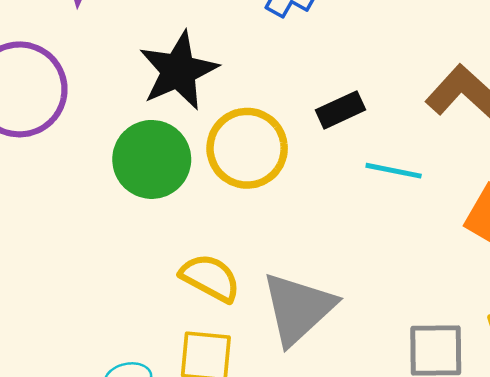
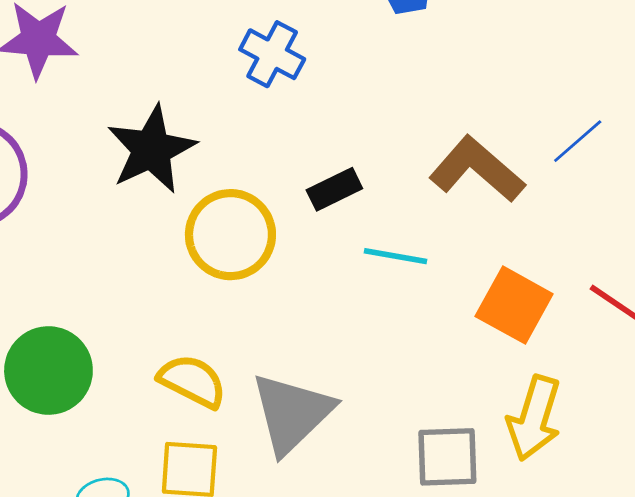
green circle: (152, 159) -> (48, 371), moved

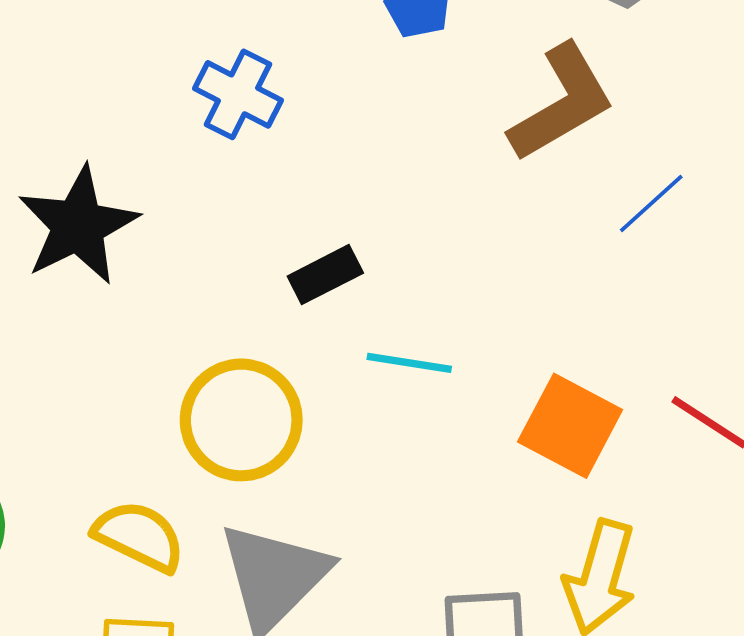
brown L-shape: (477, 169) -> (562, 103), moved, turned 110
yellow circle: (230, 235) -> (241, 420), moved

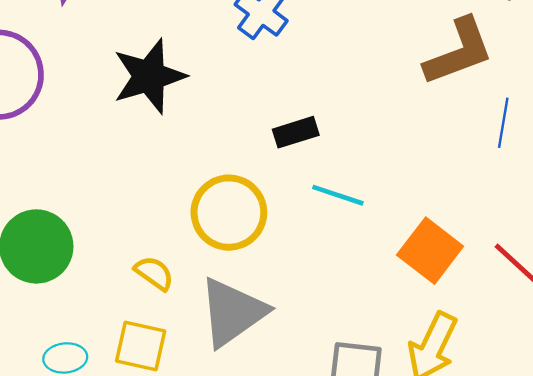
blue line: (651, 203) -> (503, 123), turned -48
yellow semicircle: (139, 536) -> (154, 273), size x0.7

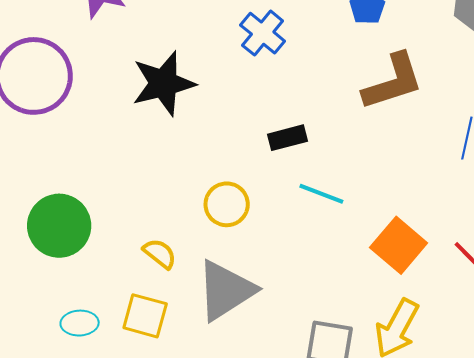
brown L-shape: (459, 52) -> (393, 82), moved
yellow circle: (229, 213) -> (227, 204), size x0.7

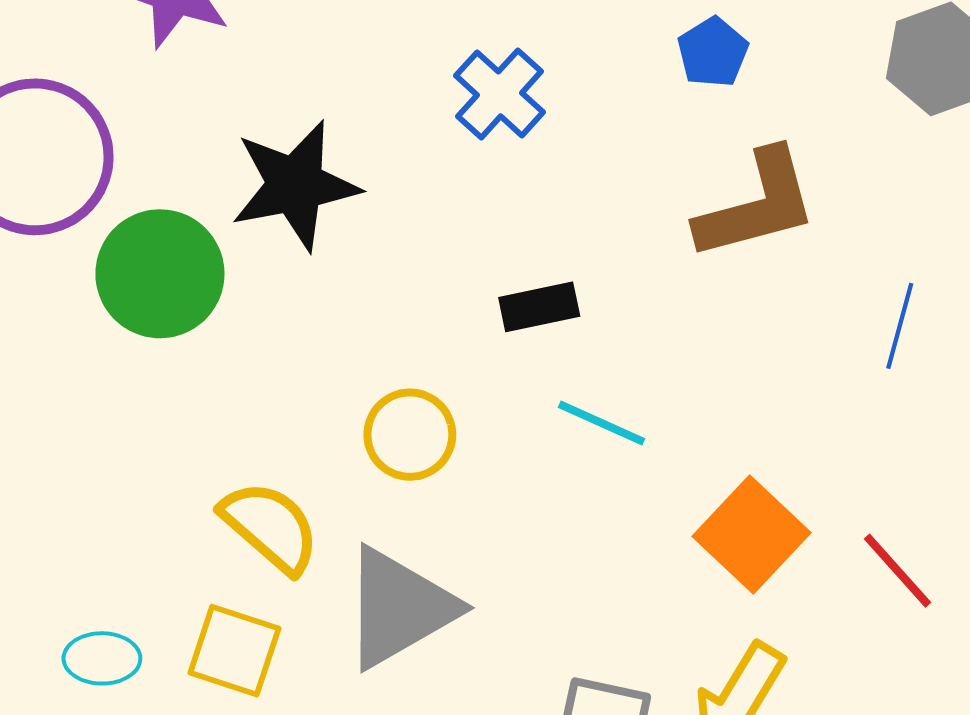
green circle: (59, 226) -> (160, 274), moved
yellow semicircle: (160, 254) -> (270, 527), size x1.5

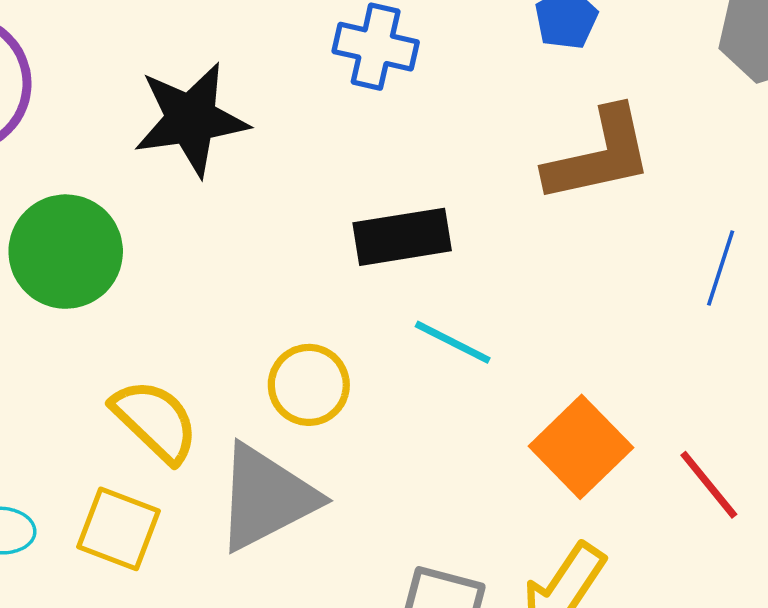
blue cross: (500, 94) -> (376, 47), turned -32
green circle: (160, 274) -> (66, 252), moved
black rectangle: (539, 307) -> (402, 237), size x1.4
yellow circle: (410, 435) -> (309, 385), moved

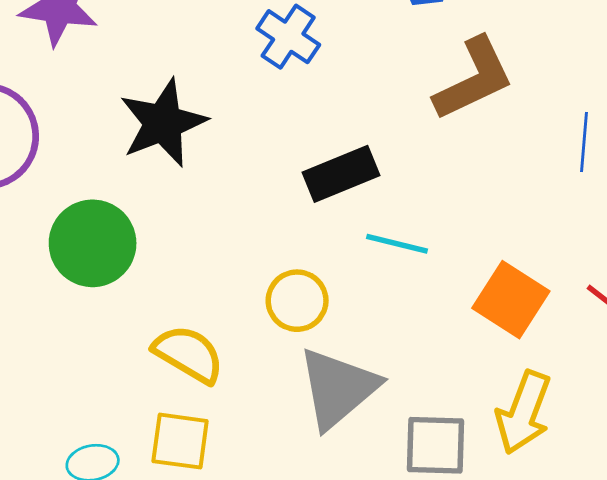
blue cross: (376, 47) -> (288, 37), turned 34
gray triangle: (266, 498) -> (338, 388), moved

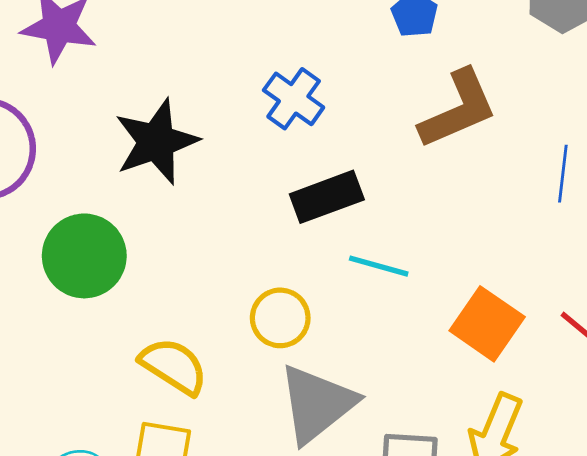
blue cross: (288, 37) -> (294, 99), moved

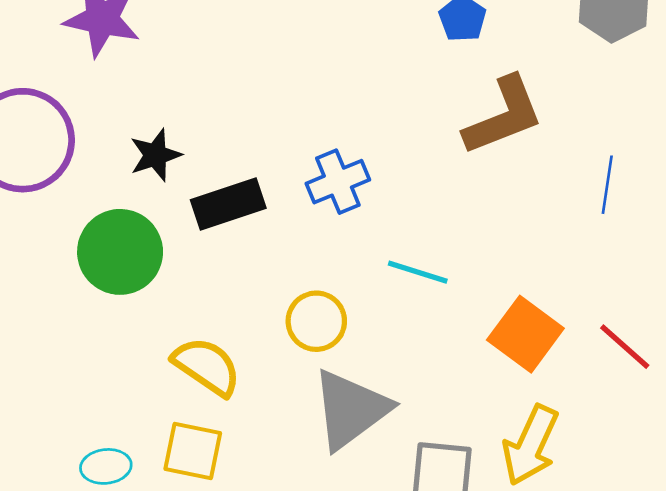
blue cross: (294, 99) -> (338, 182), moved, turned 30
black star: (156, 142) -> (155, 155), moved, size x0.6
black rectangle: (327, 197) -> (228, 204), moved

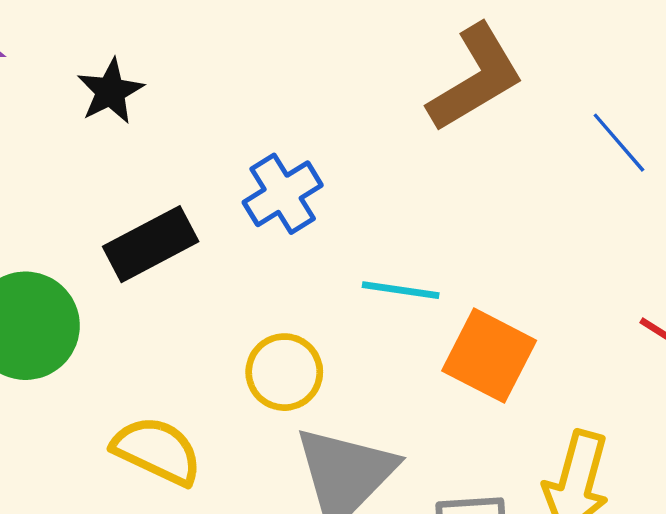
black star: (155, 155) -> (110, 91), moved
blue line: (607, 185) -> (619, 143), turned -40
orange square: (525, 334) -> (489, 356), moved

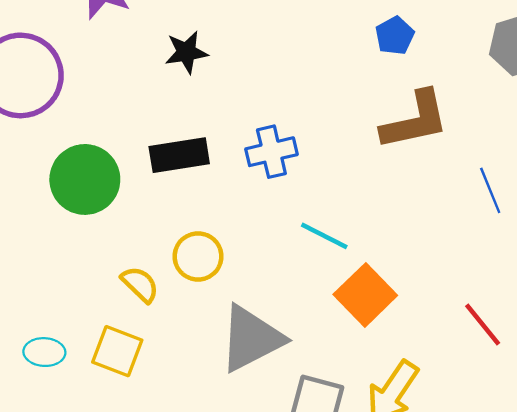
yellow circle: (284, 372) -> (198, 256), moved
yellow semicircle: (157, 451) -> (140, 284), size x0.7

